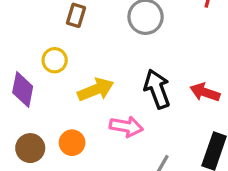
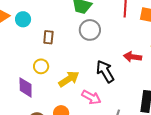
red arrow: (205, 92) -> (133, 57), moved
pink arrow: (126, 127) -> (91, 97), turned 30

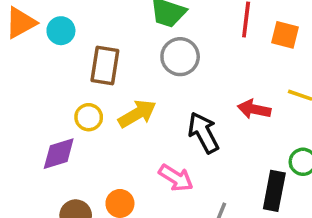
brown rectangle: (48, 37) -> (105, 66), size x1.5
yellow arrow: (69, 79) -> (137, 114), moved
purple diamond: (26, 87) -> (59, 154), turned 70

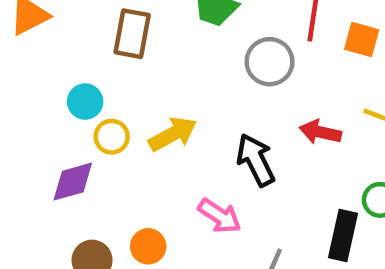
cyan circle: (61, 31) -> (85, 102), moved
gray circle: (180, 57) -> (270, 62), moved
brown rectangle: (105, 66) -> (132, 34), moved

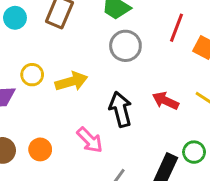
gray circle: (270, 62) -> (125, 46), moved
cyan circle: (85, 102) -> (15, 18), moved

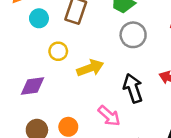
yellow circle: (32, 75) -> (58, 51), moved

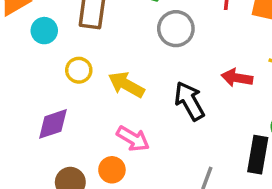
yellow arrow: (90, 68) -> (126, 85), turned -120
pink arrow: (109, 116) -> (133, 139), moved

